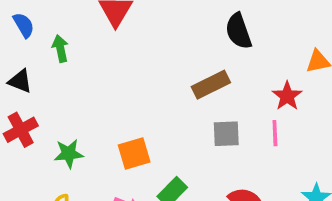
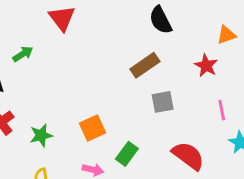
green arrow: (60, 49) -> (23, 54), turned 78
pink line: (275, 133) -> (222, 110), moved

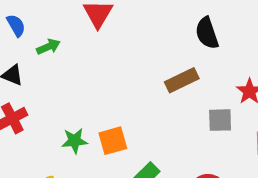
gray square: (163, 102) -> (220, 120), moved
green star: (41, 135) -> (75, 141), moved

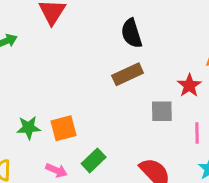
black semicircle: (207, 33) -> (132, 33), moved

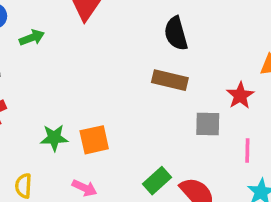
brown rectangle: (128, 74) -> (170, 80), turned 36
green rectangle: (94, 160) -> (157, 181), moved

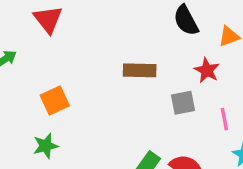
black semicircle: (176, 33) -> (186, 20), moved
orange square: (94, 140) -> (55, 100), moved

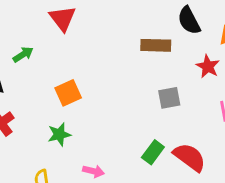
brown rectangle: (140, 70) -> (156, 45), moved
gray square: (183, 103) -> (169, 98), moved

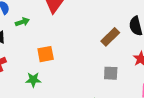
brown rectangle: (156, 45) -> (110, 37), turned -60

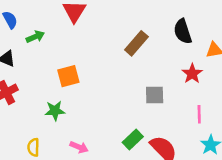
brown rectangle: (110, 37) -> (136, 43), moved

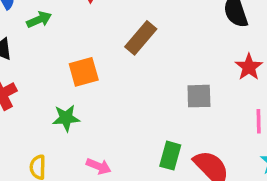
brown rectangle: (136, 43) -> (141, 38), moved
green rectangle: (133, 139) -> (170, 156), turned -30

